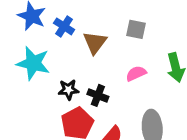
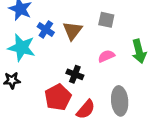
blue cross: (64, 26) -> (46, 29), moved
black star: (68, 90) -> (12, 80), moved

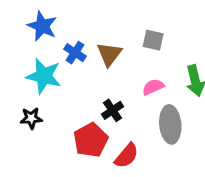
black cross: (75, 74) -> (112, 110), turned 35
gray ellipse: (120, 101) -> (170, 124), moved

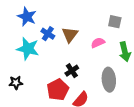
gray square: (153, 40) -> (115, 22), moved
pink semicircle: (153, 87) -> (98, 43), moved
black star: (31, 118) -> (16, 83), moved

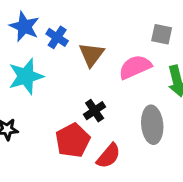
blue cross: (48, 34) -> (57, 37), moved
pink semicircle: (98, 43) -> (135, 67), size x1.5
cyan star: (28, 49) -> (26, 76), turned -30

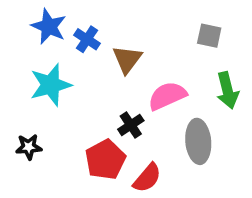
pink semicircle: (135, 67) -> (167, 96), moved

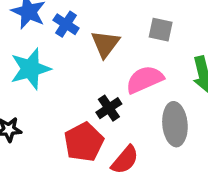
gray square: (209, 36) -> (161, 30), moved

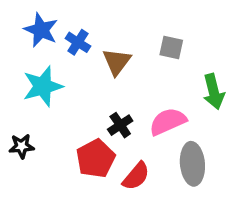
pink semicircle: (145, 80) -> (168, 122), moved
gray ellipse: (175, 124) -> (192, 164), moved

